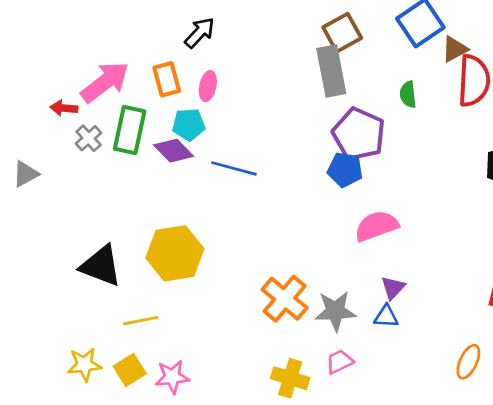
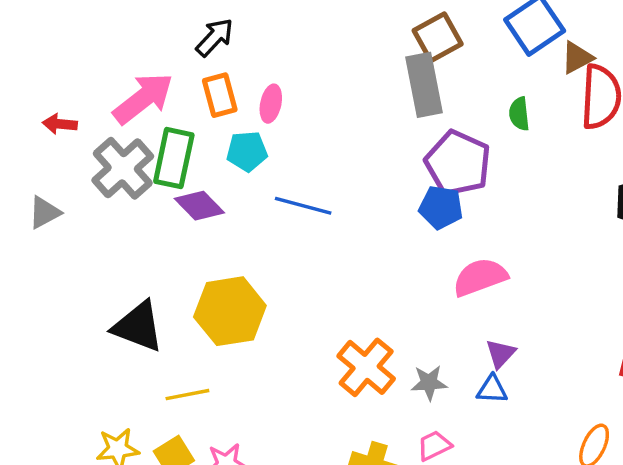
black arrow: (200, 33) -> (215, 37), moved
red arrow: (64, 108) -> (60, 124), moved
gray cross: (89, 138) -> (123, 168), size x1.8
purple diamond: (174, 151) -> (199, 206), moved
gray star: (335, 311) -> (429, 383), size x0.7

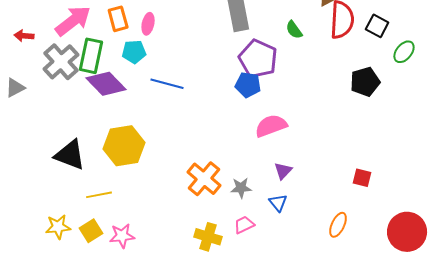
green semicircle: (519, 114) -> (294, 30), turned -30
purple diamond: (199, 206) -> (106, 84), size x1.4
blue triangle: (492, 389) -> (278, 203), moved, turned 48

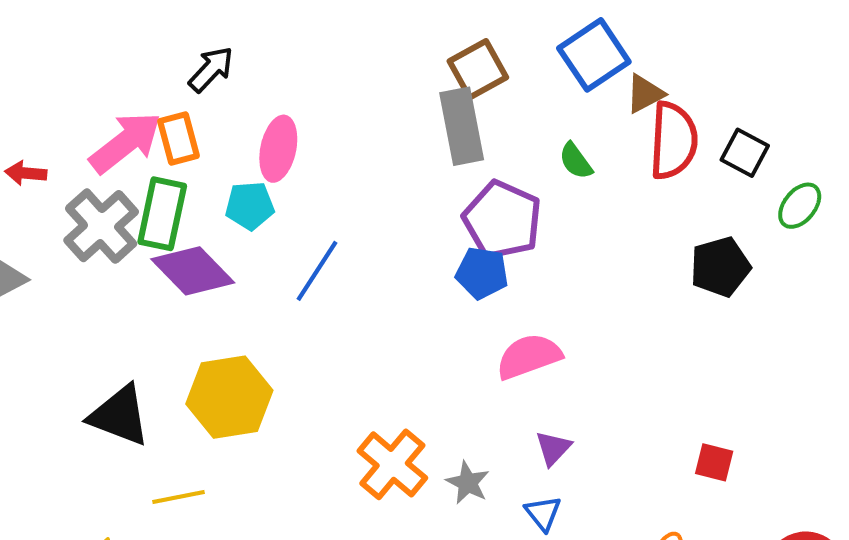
orange rectangle: (118, 19) -> (178, 138), moved
pink ellipse: (148, 24) -> (278, 149), size x1.4
blue line: (167, 84) -> (317, 271), turned -72
gray star: (241, 188) -> (468, 483), turned 30

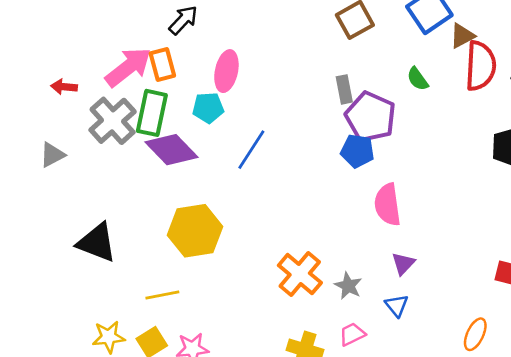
gray rectangle: (462, 126) -> (344, 89), moved, size x0.6
pink semicircle: (529, 356) -> (388, 205), turned -78
black triangle: (119, 415) -> (97, 243), moved

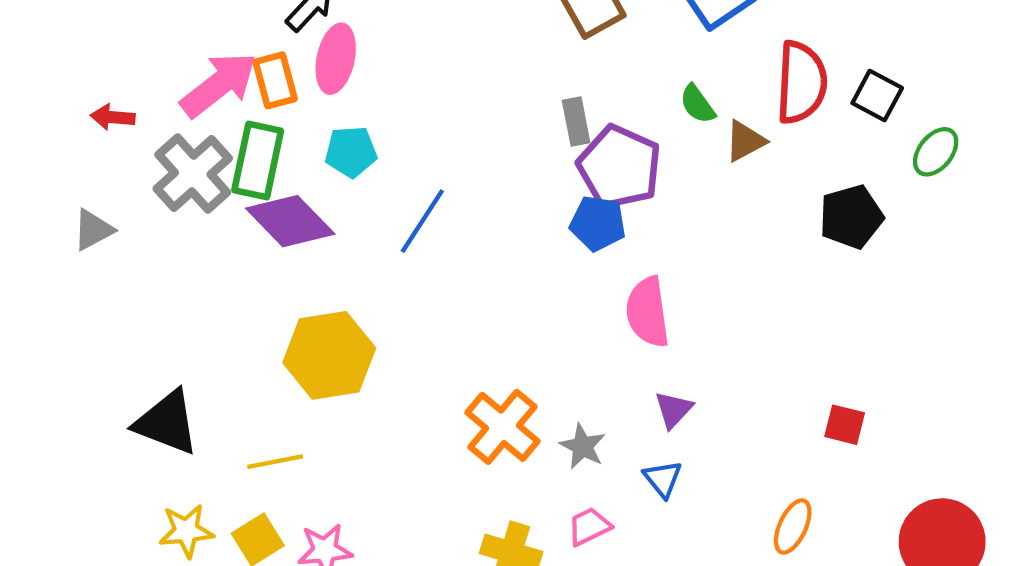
brown triangle: (462, 36) -> (745, 141), moved
pink ellipse: (226, 71) -> (336, 59), moved
black triangle: (97, 243) -> (167, 423), moved

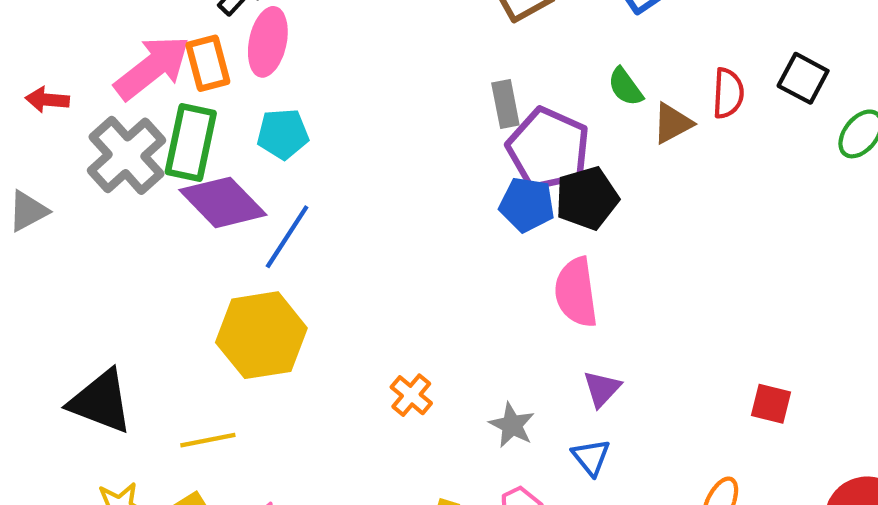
red semicircle: (801, 83) -> (728, 93), moved, size x0.6
black pentagon: (851, 217) -> (587, 198), moved
blue line: (422, 221) -> (287, 237), moved
orange cross: (502, 427) -> (411, 395), moved, size x0.6

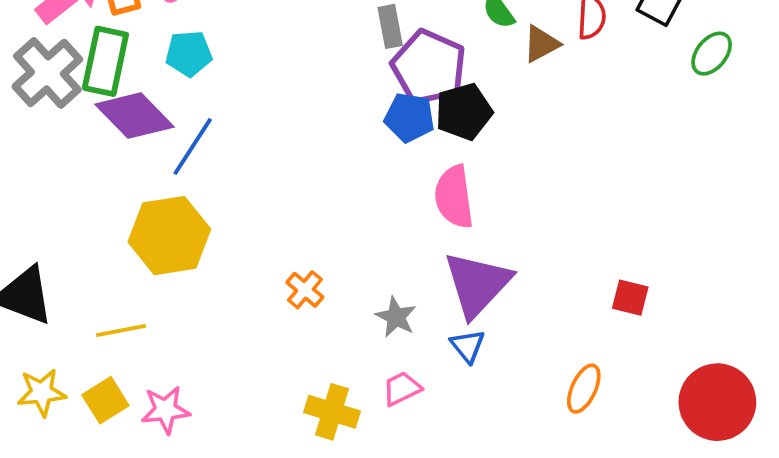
purple triangle: (602, 389) -> (477, 284), size x2.0

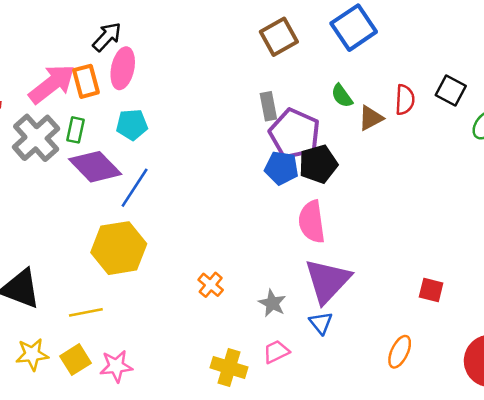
green rectangle: (105, 61) -> (75, 130), size x0.6

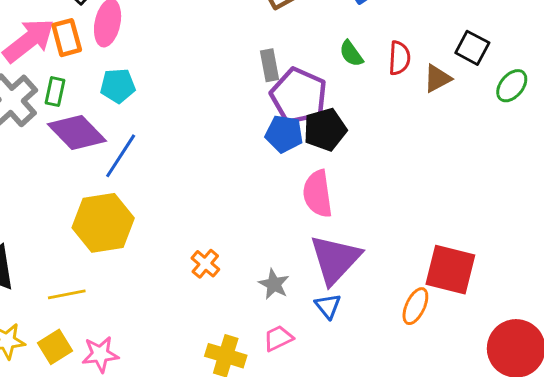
red semicircle: (405, 100) -> (399, 58), moved
brown triangle: (371, 118) -> (437, 78), moved
red square: (431, 290) -> (450, 270), size x1.8
orange ellipse: (400, 352) -> (415, 306), moved

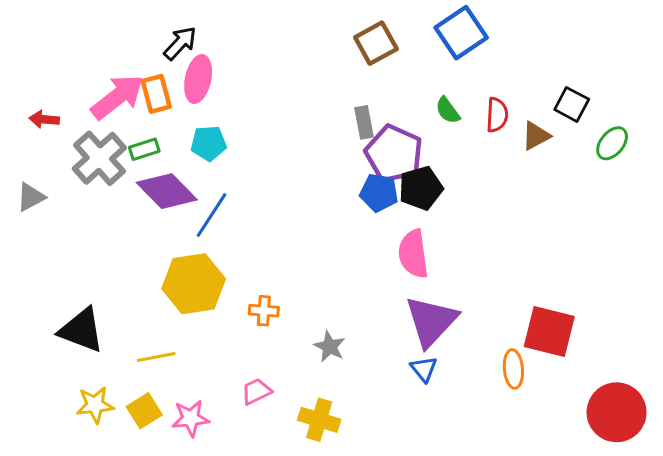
green rectangle: (55, 92) -> (144, 149), turned 60
orange cross: (205, 264) -> (264, 311), moved, turned -36
gray star: (274, 284) -> (330, 347), moved
orange ellipse: (415, 306) -> (513, 369), turned -30
pink trapezoid: (278, 338) -> (256, 391), moved

